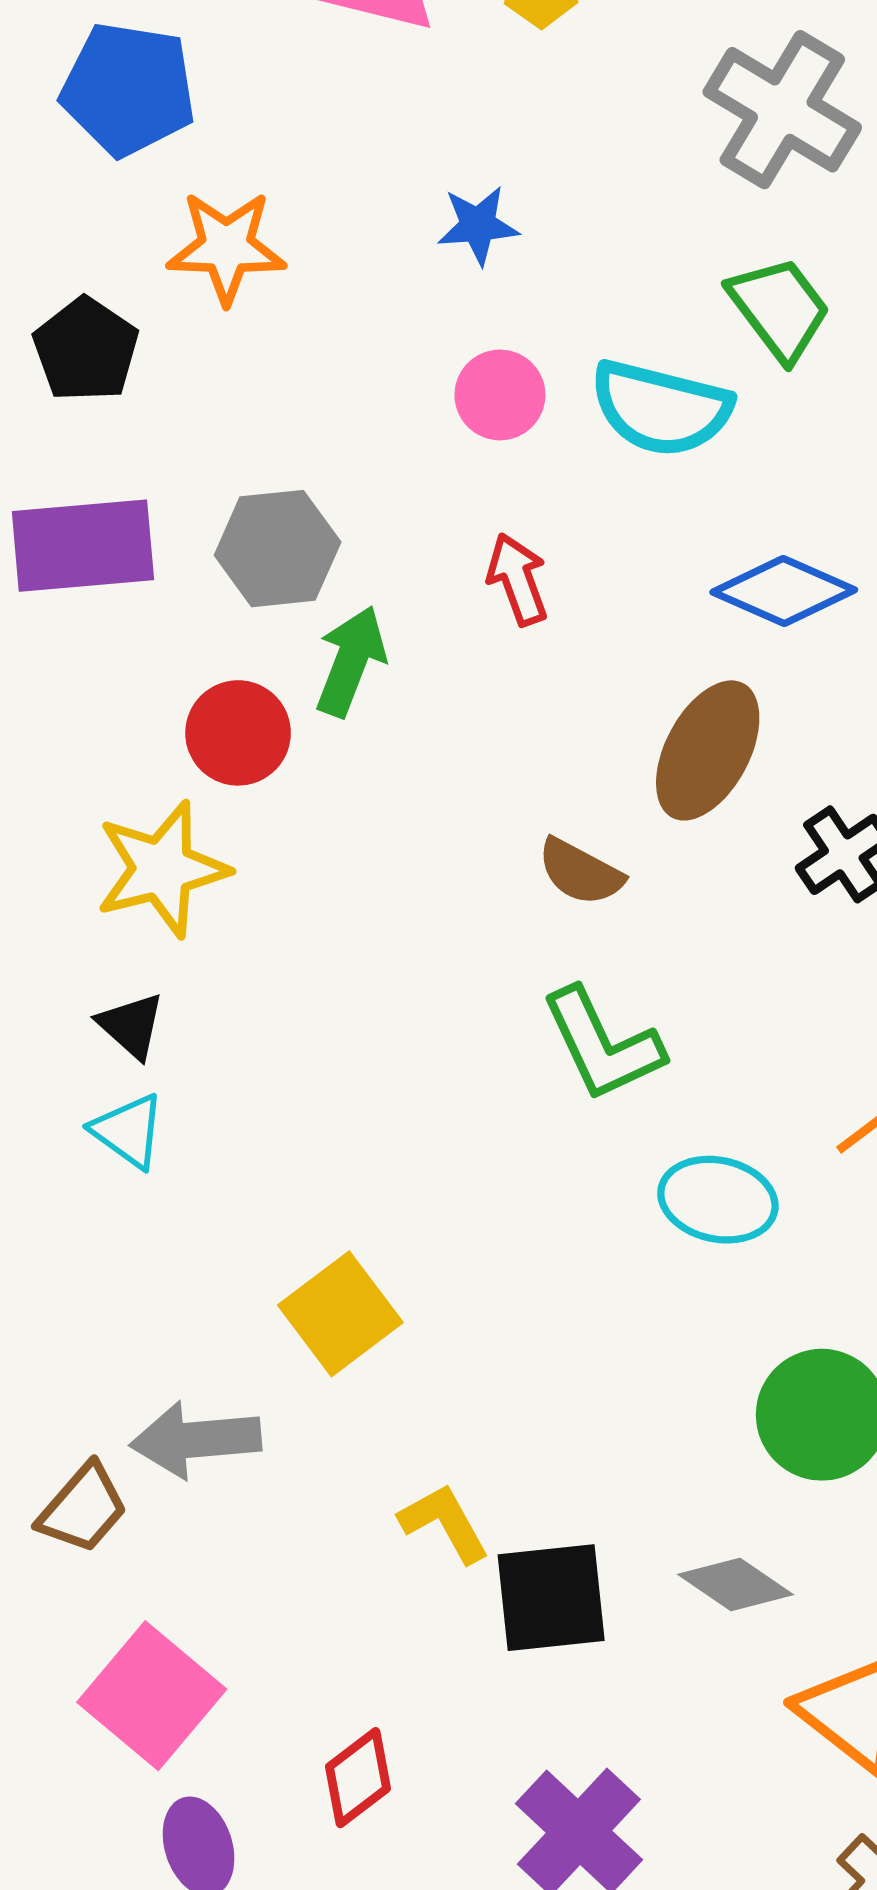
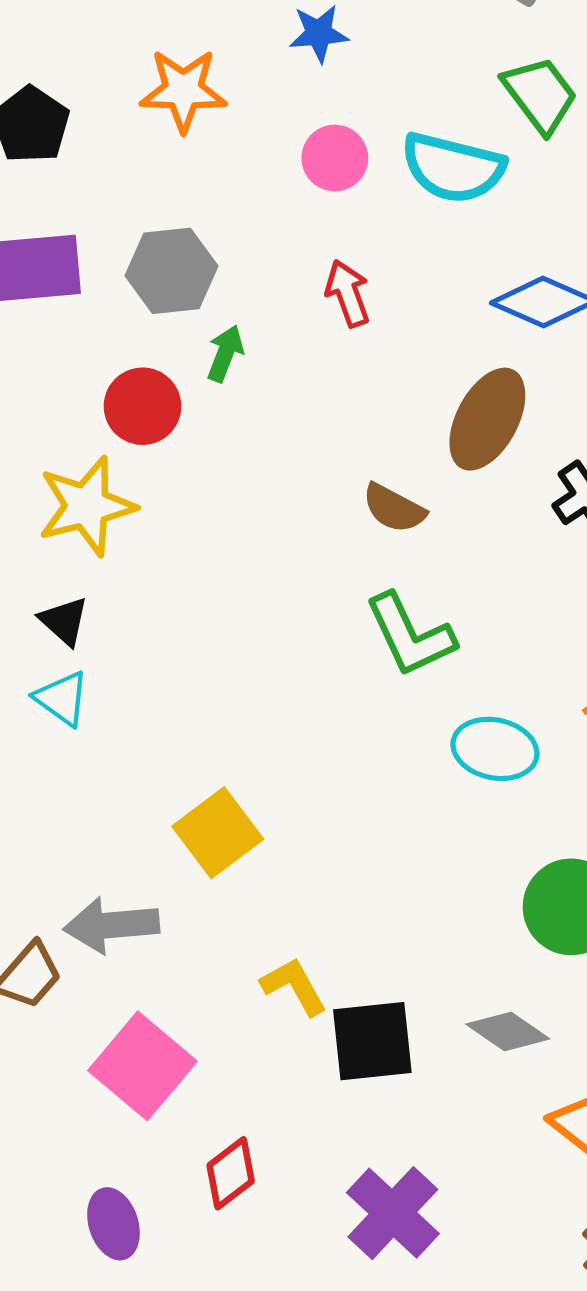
orange star: (226, 247) -> (183, 90), moved
green arrow: (351, 661) -> (225, 354), size x0.7
pink square: (152, 1696) -> (143, 1066), moved

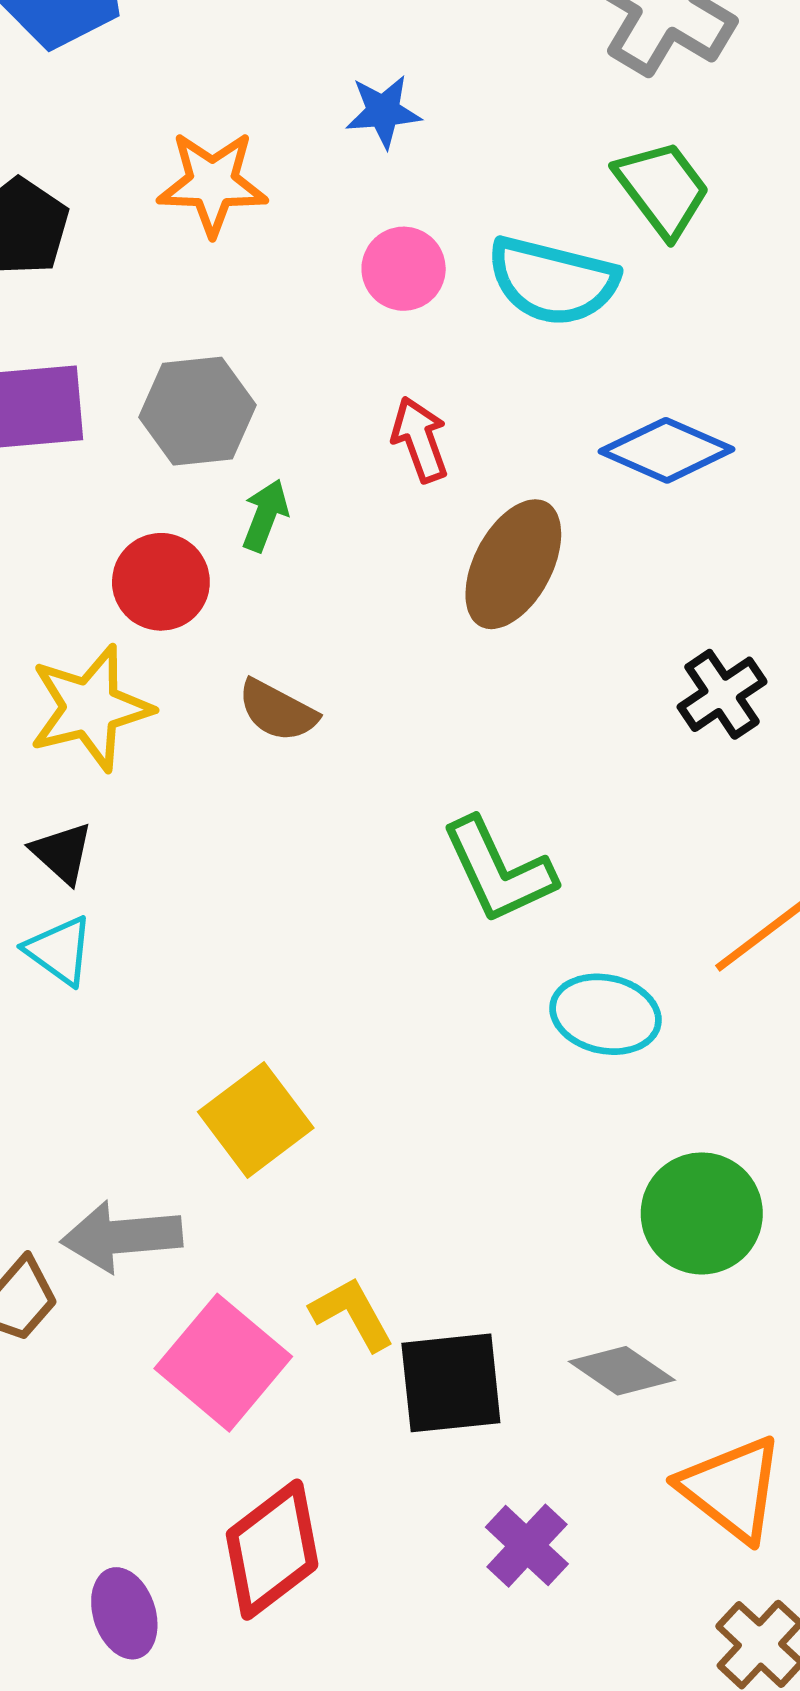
brown ellipse: (487, 419) -> (513, 564), moved
brown semicircle: (394, 508) -> (277, 711), moved
pink square: (143, 1066) -> (223, 1363), moved
red diamond: (231, 1173) -> (272, 1550), size x1.5
purple cross: (393, 1213) -> (527, 1546), moved, size x0.7

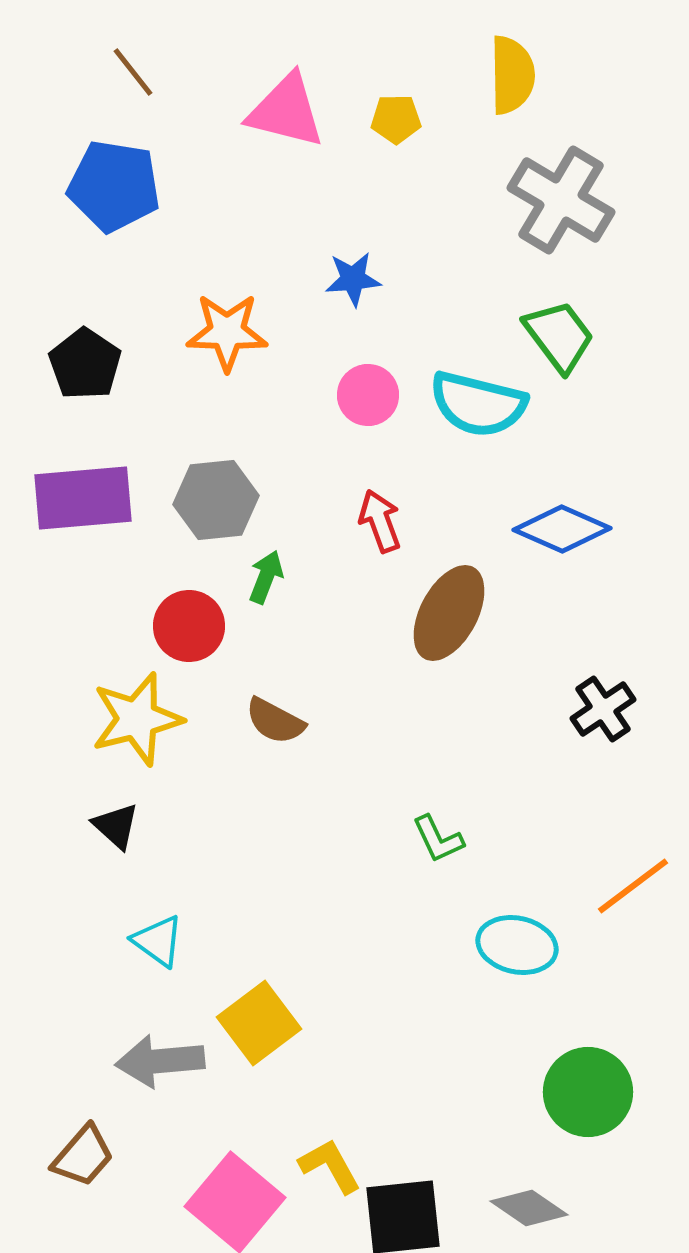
green L-shape: (498, 871) -> (438, 839), size x0.6
cyan triangle: (59, 951) -> (158, 941), moved
gray arrow: (122, 1237) -> (160, 1061), moved

